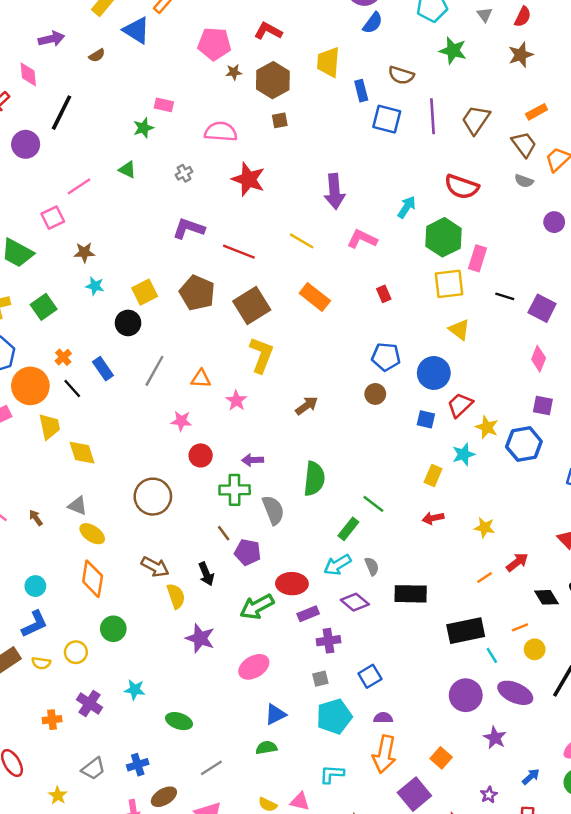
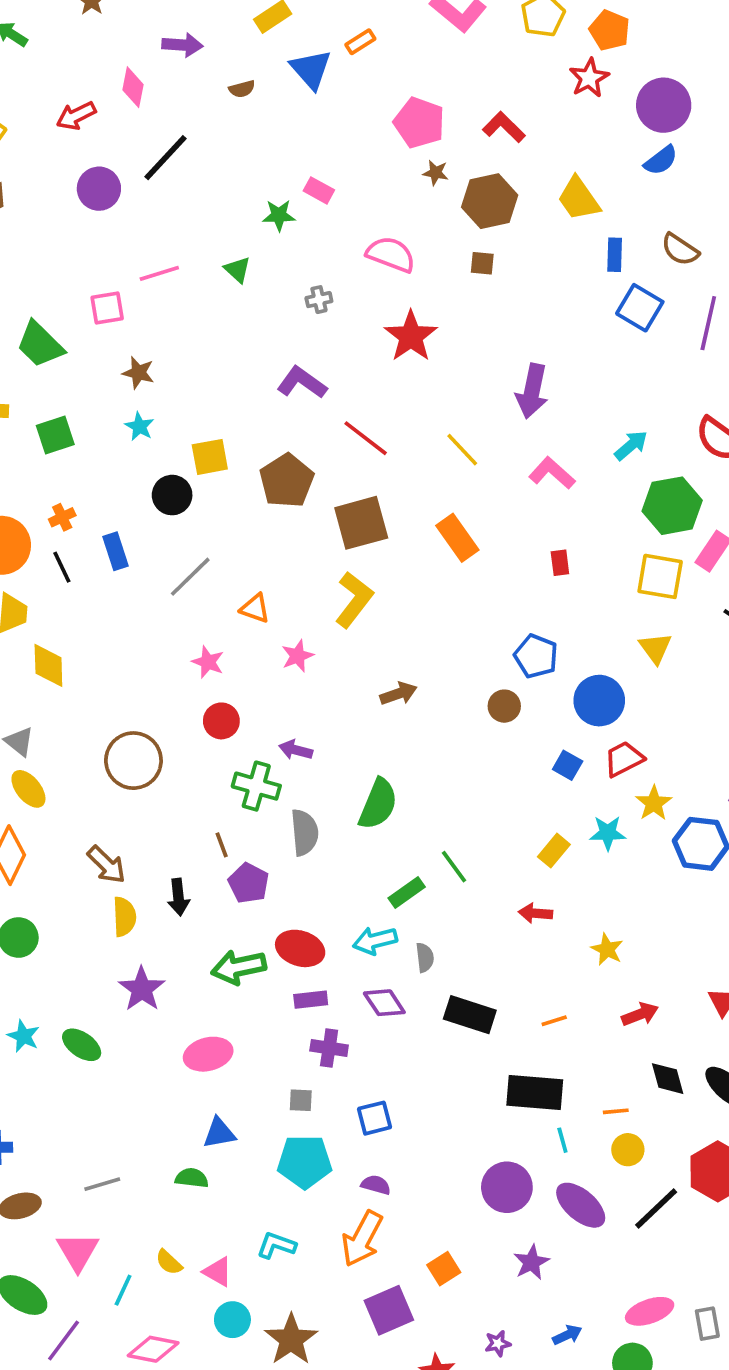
yellow trapezoid: (328, 62) -> (579, 199), turned -56
orange line: (485, 577) -> (554, 1021), moved
green ellipse: (179, 721) -> (82, 1045), moved

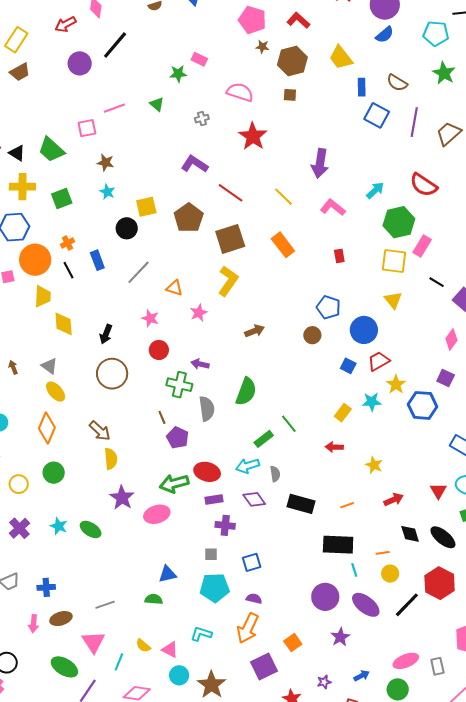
black arrow: (178, 897) -> (106, 334), moved, turned 30
pink ellipse: (208, 1054) -> (157, 514), moved

